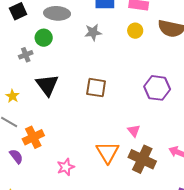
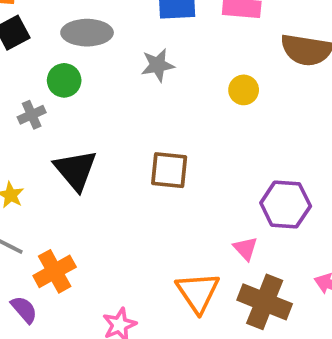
yellow circle: (135, 31) -> (244, 90), moved
purple hexagon: (157, 88) -> (286, 205), moved

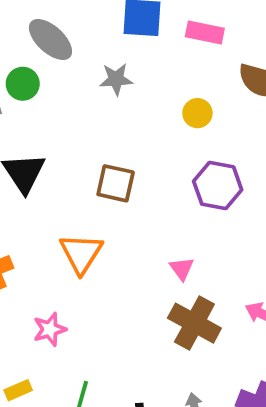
gray ellipse: (87, 33) -> (50, 40), turned 36
purple hexagon: (286, 205) -> (218, 186), moved
orange triangle: (198, 292) -> (81, 253), moved

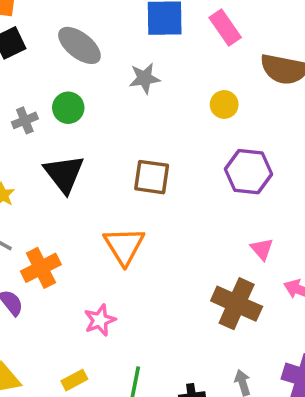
pink rectangle: (205, 32) -> (225, 28), turned 48
green circle: (23, 84) -> (68, 108), moved
pink triangle: (182, 269) -> (262, 249), moved

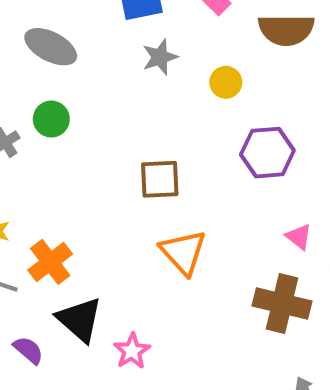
gray star: (145, 78) -> (160, 57), moved
black triangle: (64, 174) -> (80, 320), moved
orange triangle: (124, 246) -> (183, 252), moved
orange cross: (41, 268) -> (50, 262), moved

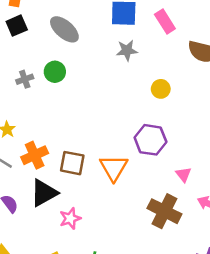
yellow circle: (226, 82) -> (161, 89), moved
purple hexagon: (267, 153) -> (150, 140), moved
brown square: (160, 179) -> (72, 163), moved
black triangle: (80, 320) -> (44, 193), turned 36

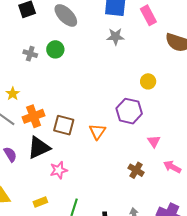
gray cross: (25, 79) -> (30, 54), turned 32
yellow circle: (161, 89) -> (148, 81), moved
orange triangle: (114, 168) -> (97, 131), size x0.7
brown cross: (164, 211) -> (136, 170), size x0.6

